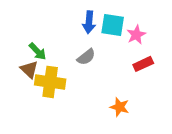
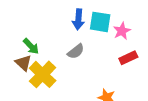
yellow cross: (50, 82) -> (43, 74), turned 36

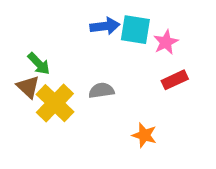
blue arrow: (78, 19) -> (105, 26), turned -102
gray semicircle: (76, 51) -> (101, 91), moved, turned -150

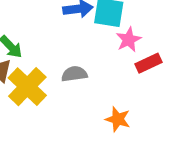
pink star: (166, 42) -> (129, 40), moved

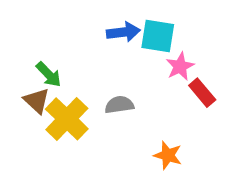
red rectangle: (149, 63) -> (202, 93), turned 75

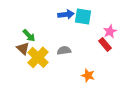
pink star: (180, 66) -> (110, 31), moved

